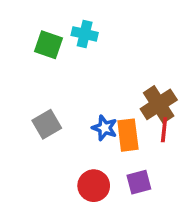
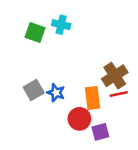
blue star: (105, 128) -> (56, 93), moved
red line: (164, 130) -> (119, 94), turned 72
red circle: (94, 186) -> (79, 119), moved

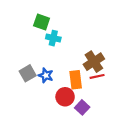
cyan cross: (61, 25) -> (53, 38), moved
green square: (35, 32) -> (42, 22), moved
purple square: (100, 132) -> (82, 107), turned -32

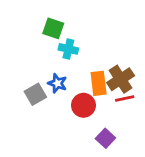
blue star: (46, 75) -> (57, 83), moved
orange rectangle: (76, 80) -> (99, 83), moved
red circle: (65, 97) -> (83, 105), moved

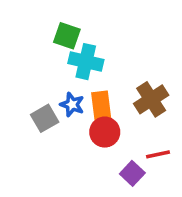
cyan cross: (68, 49) -> (86, 62), size x1.4
orange rectangle: (99, 83) -> (101, 106), moved
red line: (125, 98) -> (158, 154), moved

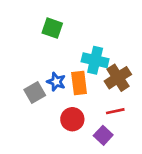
cyan cross: (86, 62) -> (95, 60), moved
red circle: (105, 132) -> (72, 119), moved
red line: (158, 154) -> (115, 111), moved

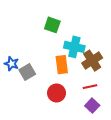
green square: (52, 28) -> (52, 25), moved
blue star: (56, 82) -> (12, 64), moved
purple square: (103, 135) -> (92, 106), moved

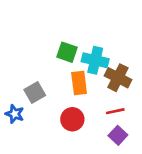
green square: (52, 25) -> (67, 52), moved
brown cross: (92, 61) -> (118, 78), turned -30
blue star: (12, 64) -> (15, 114), moved

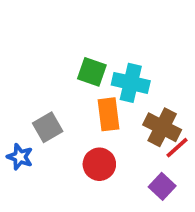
brown cross: (118, 78) -> (162, 127), moved
red line: (115, 111) -> (177, 148), moved, turned -30

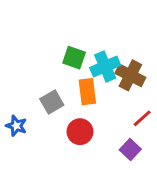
cyan cross: (131, 83) -> (105, 66), turned -36
gray square: (48, 127) -> (52, 102), moved
brown cross: (162, 127) -> (130, 75), moved

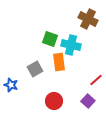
cyan cross: (105, 66) -> (71, 45), turned 36
brown cross: (130, 75) -> (88, 19), moved
red circle: (80, 132) -> (54, 101), moved

